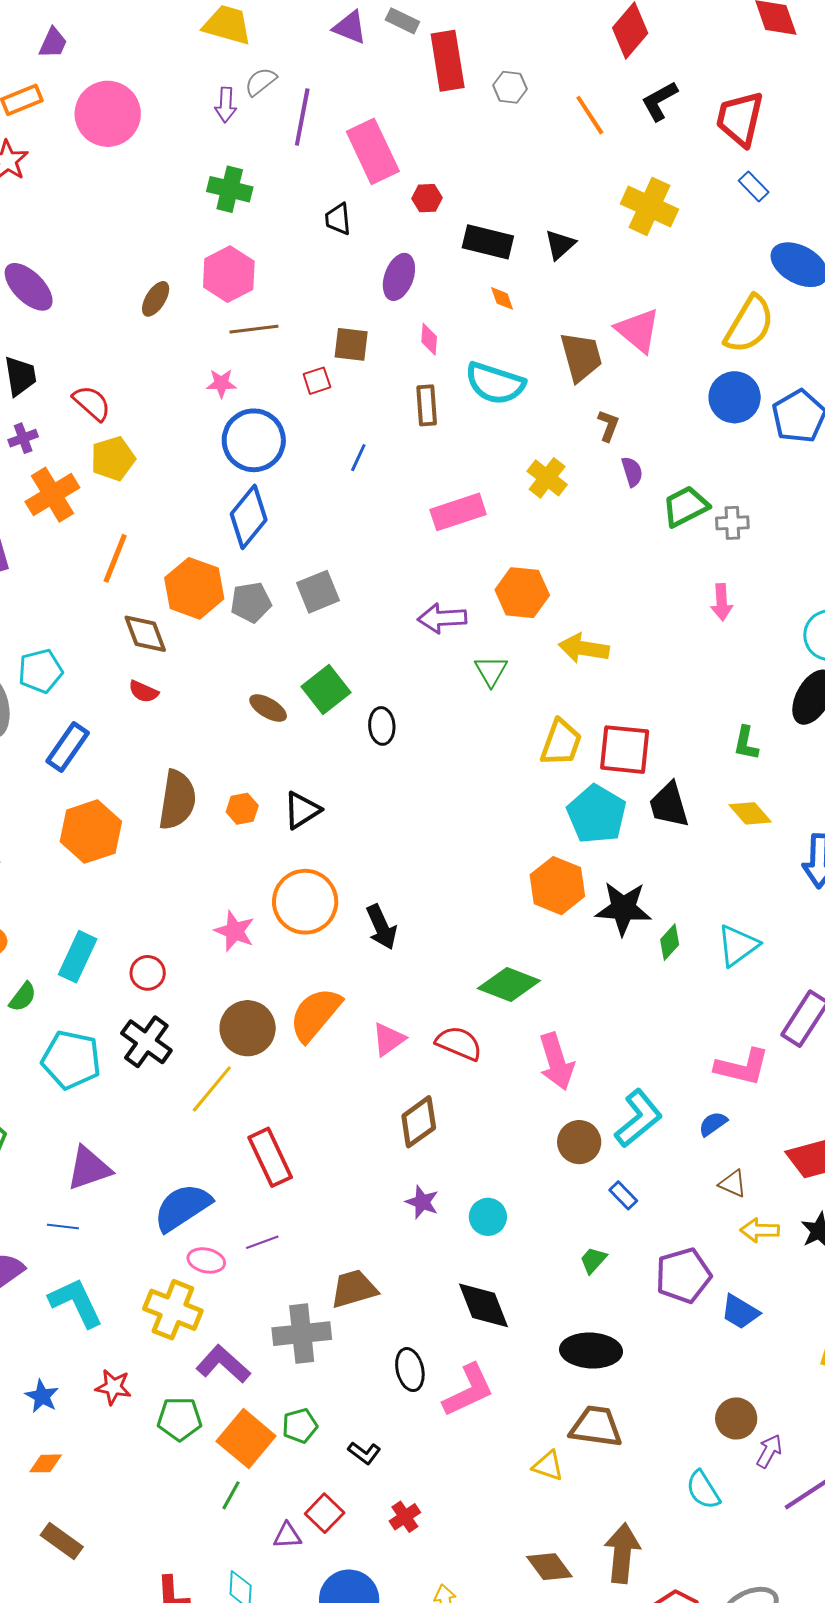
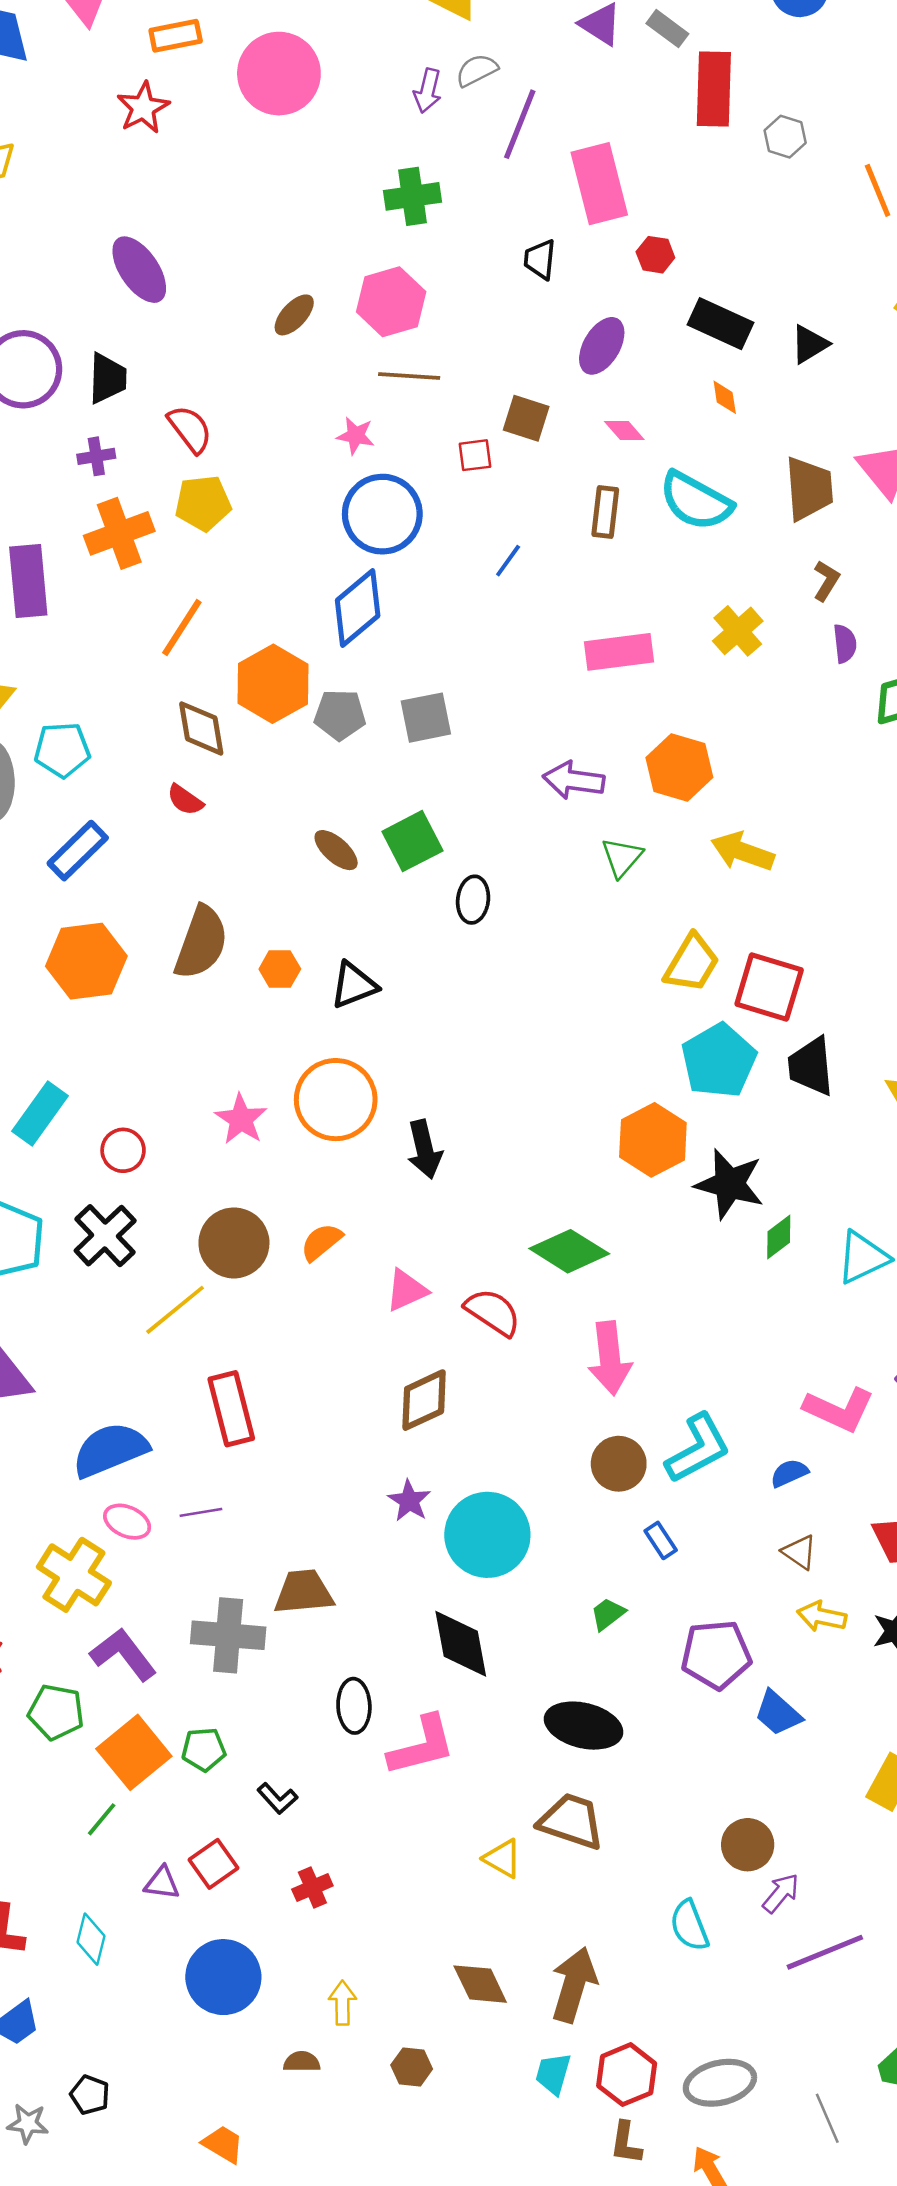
green cross: (230, 189) -> (412, 196), turned -33
pink diamond: (429, 339) -> (624, 431), turned -56
orange semicircle: (315, 1014) -> (321, 1242), size x0.6
cyan circle: (488, 1217) -> (487, 1535), size x1.8

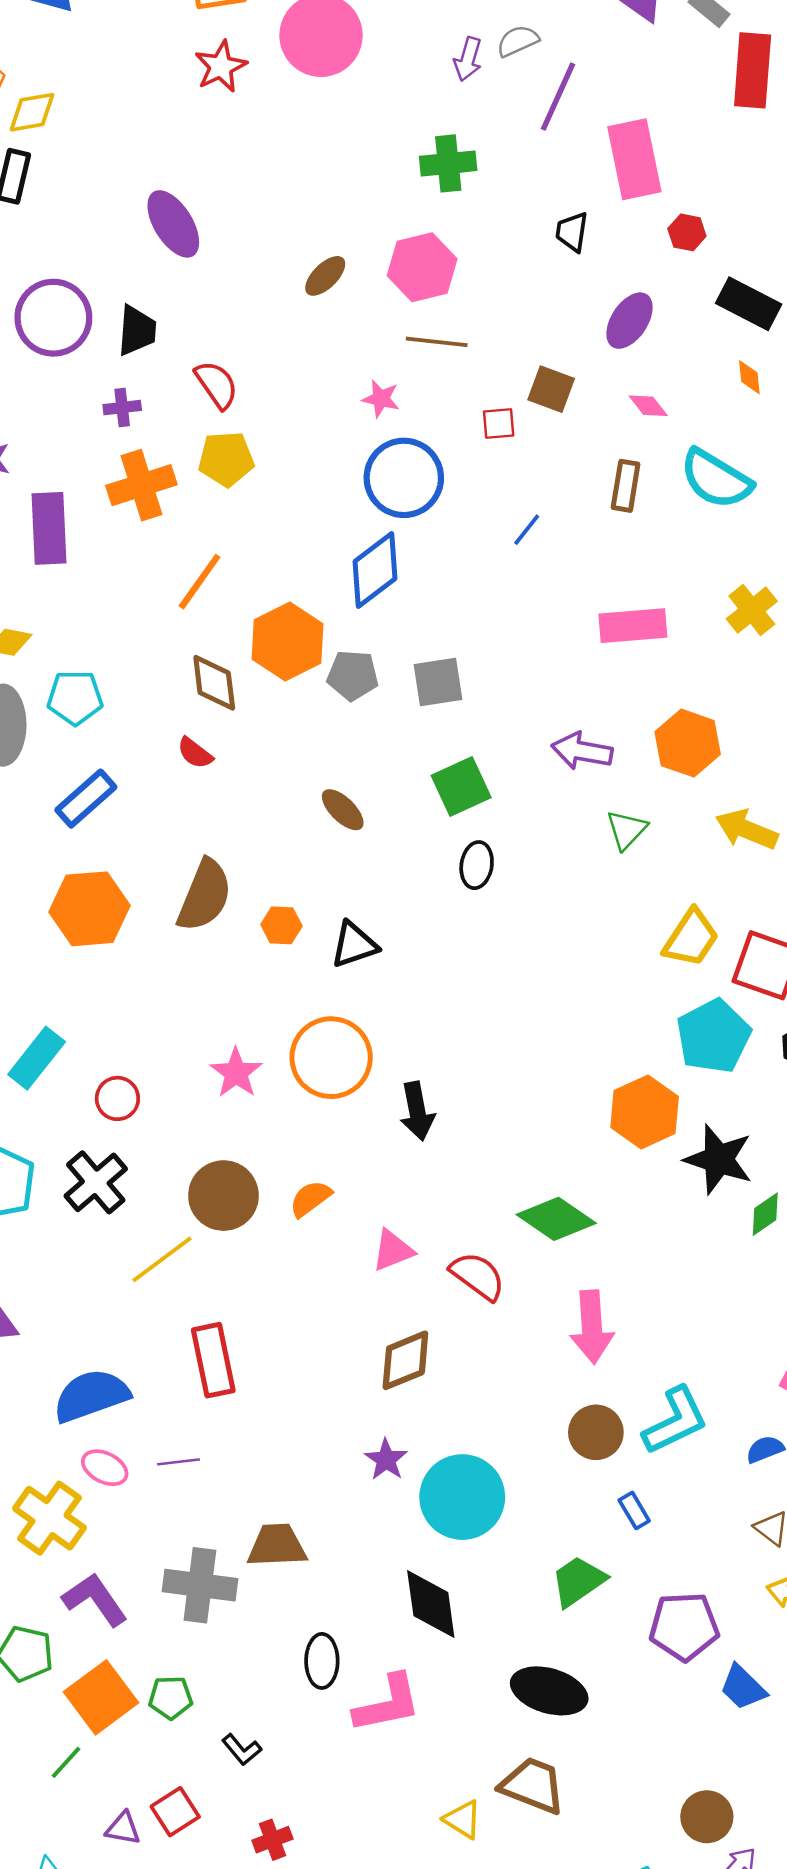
red star: (143, 108) -> (221, 67), moved
green square: (412, 841) -> (461, 787), moved
green trapezoid: (608, 1614) -> (578, 1581), size x1.6

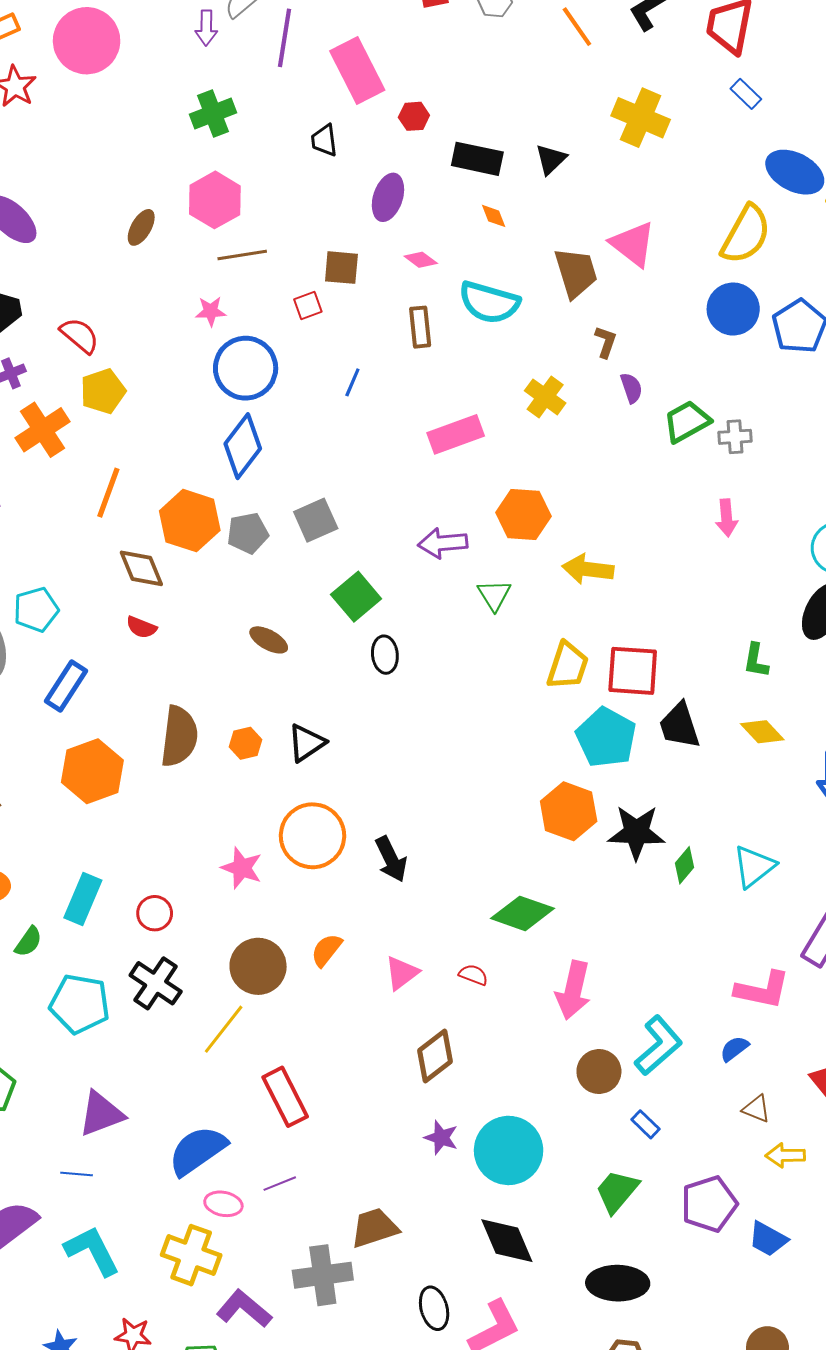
red semicircle: (478, 1276) -> (473, 975), size x0.6
pink arrow: (592, 1327) -> (573, 990), turned 32

